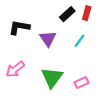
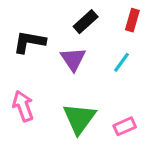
black rectangle: (67, 14) -> (86, 22), moved
pink arrow: (15, 69) -> (23, 106), turned 108

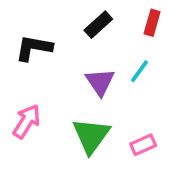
purple triangle: (73, 59) -> (100, 82), moved
pink arrow: (23, 106) -> (27, 121), turned 52

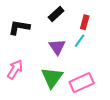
red rectangle: (152, 23) -> (85, 22), moved
pink rectangle: (143, 145) -> (82, 83), size x1.6

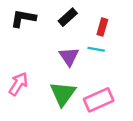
black L-shape: (19, 27) -> (23, 18), moved
cyan line: (80, 41) -> (96, 49), turned 64

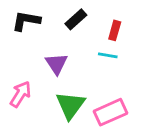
purple triangle: (69, 57) -> (56, 64), moved

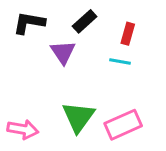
purple triangle: (56, 64) -> (63, 52), moved
pink arrow: (20, 94) -> (23, 129), moved, turned 68

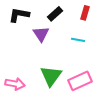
red rectangle: (128, 34) -> (85, 13), moved

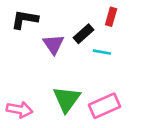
black rectangle: (55, 14) -> (84, 34), moved

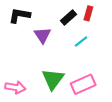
black rectangle: (84, 34) -> (69, 18), moved
cyan line: (102, 52) -> (81, 42), turned -48

